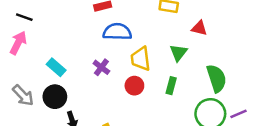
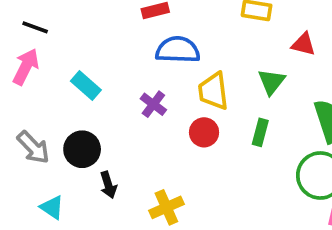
cyan rectangle: (56, 67) -> (86, 85), moved

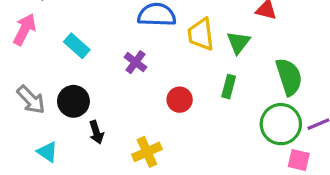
yellow trapezoid: (213, 91) -> (201, 34), moved
red circle: (204, 132) -> (180, 100), moved

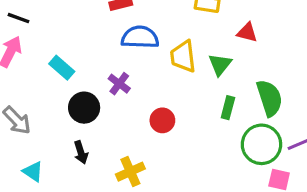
green rectangle: (229, 87) -> (228, 108), moved
black circle: (73, 101) -> (84, 108), moved

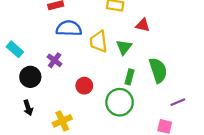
green circle: (261, 144) -> (120, 102), moved

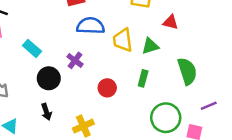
green triangle: (124, 47) -> (150, 46), turned 35
green rectangle: (129, 77) -> (143, 78), moved
green circle: (120, 102) -> (166, 118), moved

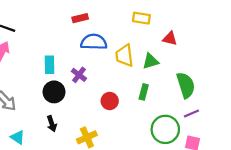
cyan rectangle: (32, 48) -> (49, 65), moved, turned 48
purple line: (209, 106) -> (191, 113), moved

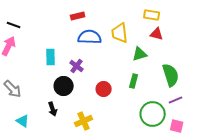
yellow rectangle: (141, 18) -> (152, 15), moved
yellow trapezoid: (124, 56) -> (120, 33), moved
black circle: (54, 92) -> (64, 86), moved

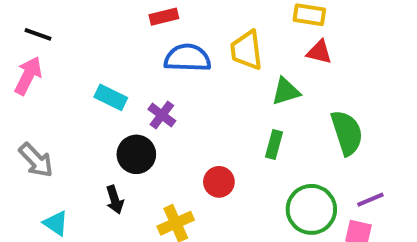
cyan rectangle: (51, 57) -> (111, 97), turned -63
red circle: (104, 89) -> (219, 182), moved
purple line: (176, 100) -> (370, 200), moved

